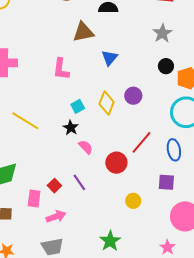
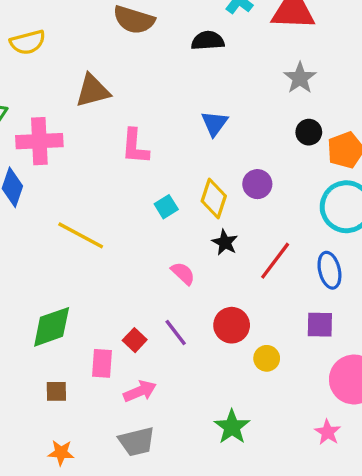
brown triangle: (83, 32) -> (93, 91), moved
black star: (71, 128) -> (225, 242), moved
red circle: (116, 163) -> (232, 325), moved

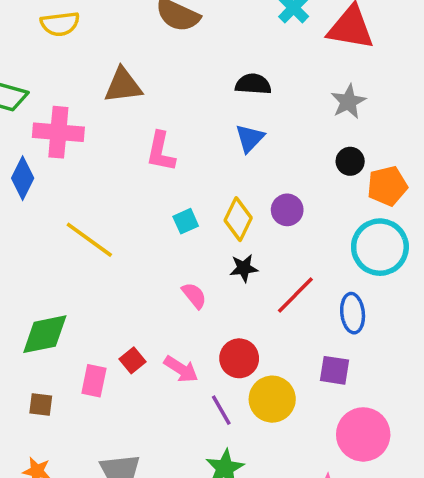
black semicircle: (208, 41) -> (253, 84), moved
black star: (225, 242) -> (244, 268), turned 30
purple line: (176, 333) -> (221, 410), moved
yellow circle: (267, 358) -> (272, 399), size x1.6
pink arrow: (140, 391) -> (181, 369), moved, turned 48

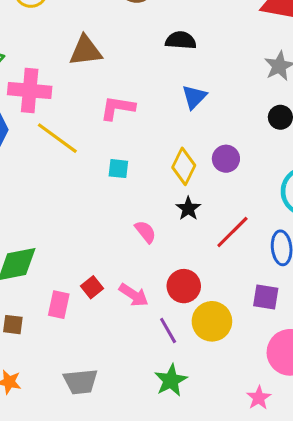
black semicircle: (253, 84) -> (181, 40), moved
pink L-shape: (161, 152) -> (118, 108), turned 87
cyan square: (186, 221) -> (118, 169), moved, turned 30
yellow line: (89, 240) -> (57, 138), moved
black star: (244, 268) -> (188, 209), turned -30

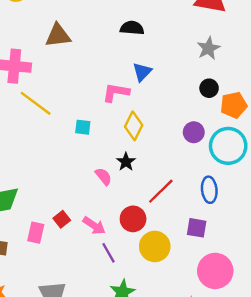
pink L-shape: (118, 108) -> (116, 92), moved
purple circle: (226, 159) -> (194, 132), moved
black star: (188, 209) -> (126, 162), moved
red line: (232, 232) -> (161, 191), moved
purple line: (168, 331) -> (109, 253), moved

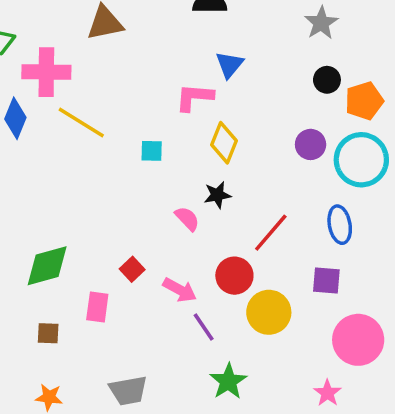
black star: (126, 162) -> (217, 195), turned 30
red square: (62, 219) -> (132, 269), moved

